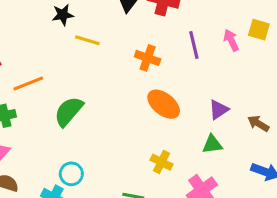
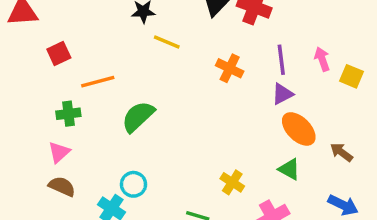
yellow square: (259, 30) -> (352, 76), moved
orange ellipse: (164, 104) -> (299, 129), moved
purple triangle: (219, 110) -> (282, 94), moved
green triangle: (212, 144) -> (289, 169), turned 30

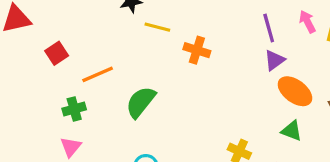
orange cross: (230, 68) -> (197, 50), moved

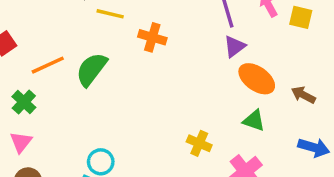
green semicircle: (141, 102) -> (91, 69), moved
green cross: (74, 109) -> (24, 102), turned -30

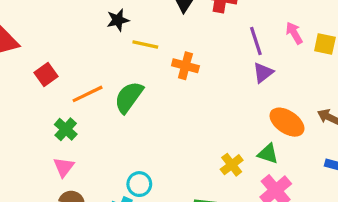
orange ellipse: (257, 79) -> (287, 122), moved
green triangle: (254, 121) -> (268, 154), moved
yellow cross: (199, 143) -> (232, 165), turned 30

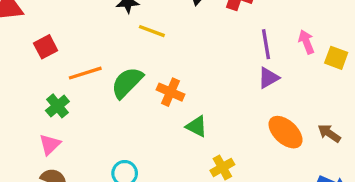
orange cross: (185, 66) -> (171, 92), moved
green triangle: (268, 154) -> (197, 126), moved

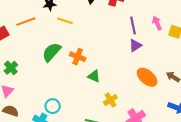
orange line: (85, 73) -> (26, 22), moved

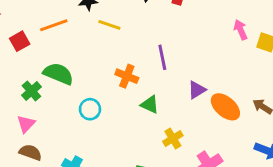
purple line: (133, 25) -> (162, 57), moved
purple triangle: (135, 45) -> (197, 90), moved
green semicircle: (52, 52) -> (58, 74), moved, turned 70
cyan circle: (53, 106) -> (90, 109), moved

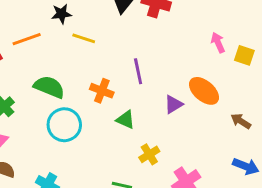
green semicircle: (58, 74) -> (49, 87), moved
orange ellipse: (225, 107) -> (204, 91), moved
cyan circle: (90, 109) -> (64, 125), size x1.5

